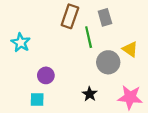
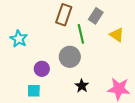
gray rectangle: (105, 17) -> (96, 16), turned 49
yellow triangle: (130, 49) -> (117, 35), moved
gray circle: (108, 62) -> (70, 57), moved

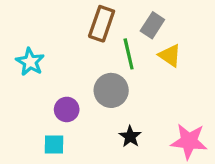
yellow triangle: (117, 35) -> (170, 55), moved

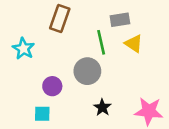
brown rectangle: (102, 24) -> (60, 19), moved
gray rectangle: (152, 25) -> (120, 20), turned 48

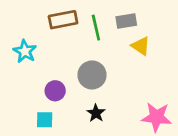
brown rectangle: (60, 19) -> (63, 20), turned 60
green line: (101, 42) -> (96, 28), moved
black star: (102, 107) -> (96, 113), moved

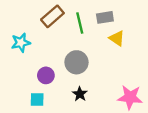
brown rectangle: (63, 20) -> (52, 16), turned -30
cyan star: (25, 51) -> (21, 43), turned 30

